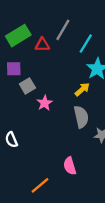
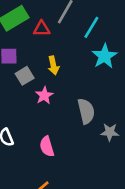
yellow arrow: (82, 89) -> (53, 65), moved, turned 119
pink semicircle: (70, 166) -> (47, 147), moved

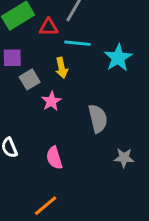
cyan line: (91, 27) -> (78, 43), moved, turned 65
gray star: (110, 132) -> (124, 158), moved

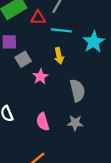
yellow arrow: (62, 68) -> (59, 56), moved
gray star: (124, 158) -> (75, 123), moved

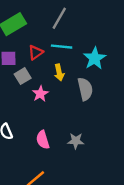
red triangle: (38, 18) -> (36, 52), moved, turned -35
gray semicircle: (77, 90) -> (85, 89), moved

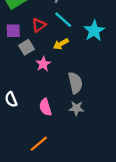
cyan line: (62, 47) -> (63, 20), turned 36
yellow arrow: (59, 73) -> (61, 44), turned 72
gray semicircle: (85, 89) -> (75, 83), moved

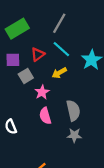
pink semicircle: (45, 107) -> (45, 116), moved

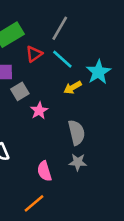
red triangle: (38, 54) -> (34, 54), moved
yellow arrow: (59, 73) -> (73, 87), moved
pink semicircle: (45, 116) -> (44, 171), moved

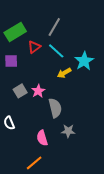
gray square: (20, 91) -> (20, 91), moved
gray semicircle: (77, 133) -> (55, 108), moved

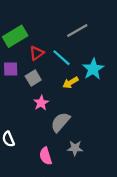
gray line: (54, 27) -> (77, 31), moved, turned 30
gray square: (20, 91) -> (33, 78), moved
gray semicircle: (55, 108) -> (60, 122), turned -126

